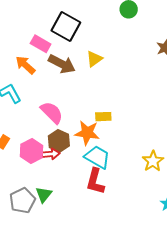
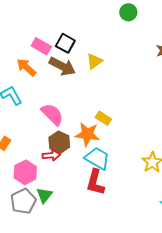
black square: (66, 27) -> (65, 43), moved, size x0.7
yellow rectangle: (103, 117) -> (103, 118), turned 35
pink hexagon: (31, 151) -> (25, 172), moved

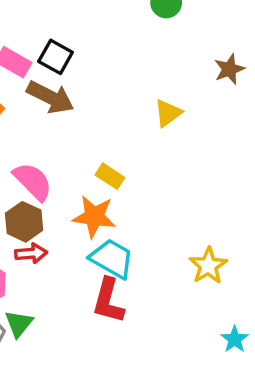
yellow triangle: (94, 61) -> (168, 113), moved
yellow rectangle: (103, 118) -> (110, 176), moved
brown hexagon: (59, 142) -> (24, 222), moved

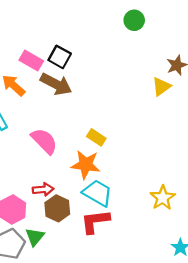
yellow triangle: (168, 113) -> (161, 87), moved
brown hexagon: (24, 222) -> (57, 208), moved
red L-shape: (108, 301) -> (95, 221), turned 68

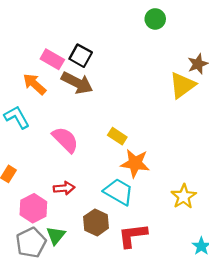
yellow triangle: (161, 87) -> (182, 85), size x1.4
orange star: (86, 165) -> (135, 163), moved
brown hexagon: (57, 208) -> (96, 222), moved
red L-shape: (95, 221) -> (133, 235), moved

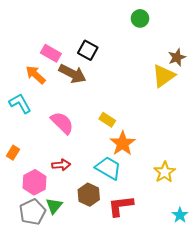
black square: (81, 56) -> (88, 50), moved
orange star: (135, 163) -> (123, 143), turned 30

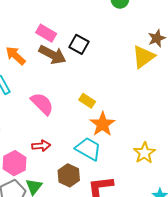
black square: (88, 50) -> (79, 44), moved
pink rectangle: (51, 53) -> (46, 33), moved

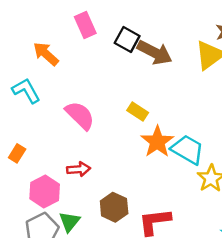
pink rectangle: (46, 33) -> (85, 25), turned 36
brown arrow: (52, 55) -> (155, 53), moved
cyan trapezoid: (88, 149) -> (187, 150), moved

